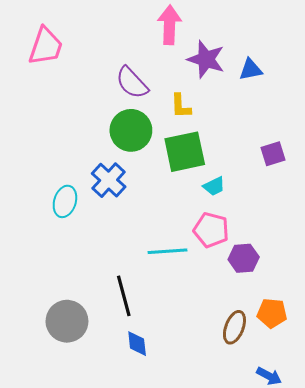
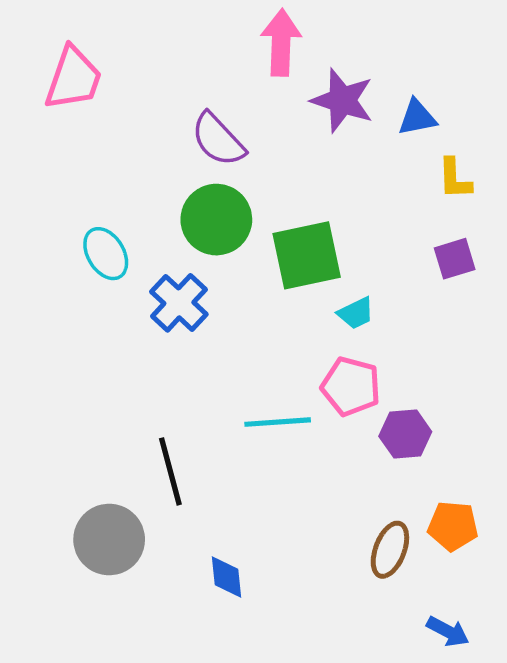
yellow L-shape: (181, 106) -> (455, 179), moved
cyan ellipse: (65, 201) -> (106, 254), moved, turned -48
black line: (124, 296) -> (170, 471), moved

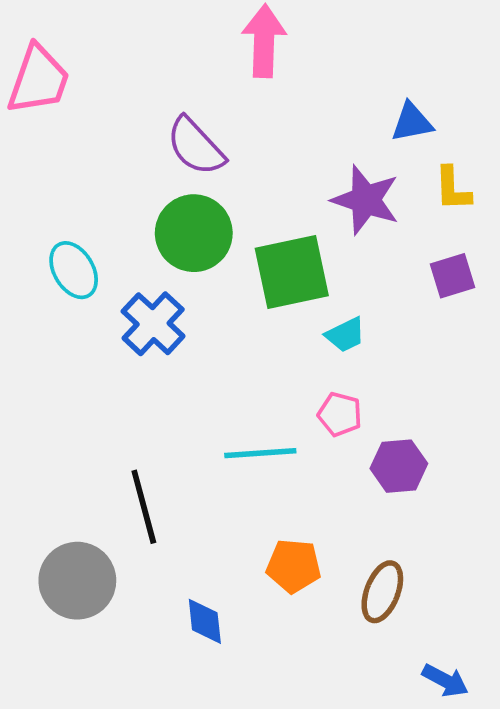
purple star: (342, 100) -> (366, 200), moved
pink pentagon: (351, 386) -> (340, 414), size x0.7
orange pentagon: (453, 526) -> (294, 566), moved

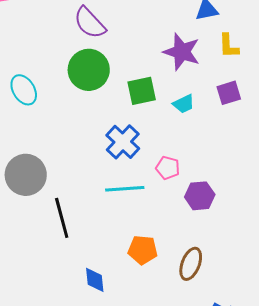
green square: (292, 272) -> (142, 91), size x0.7
blue cross: (153, 324) -> (123, 142), moved
cyan trapezoid: (345, 335) -> (184, 104), moved
gray circle: (77, 581) -> (26, 175), moved

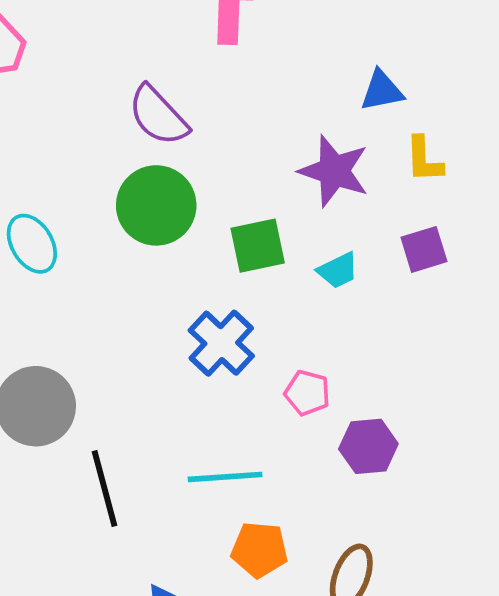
cyan line: (125, 189) -> (225, 477), moved

